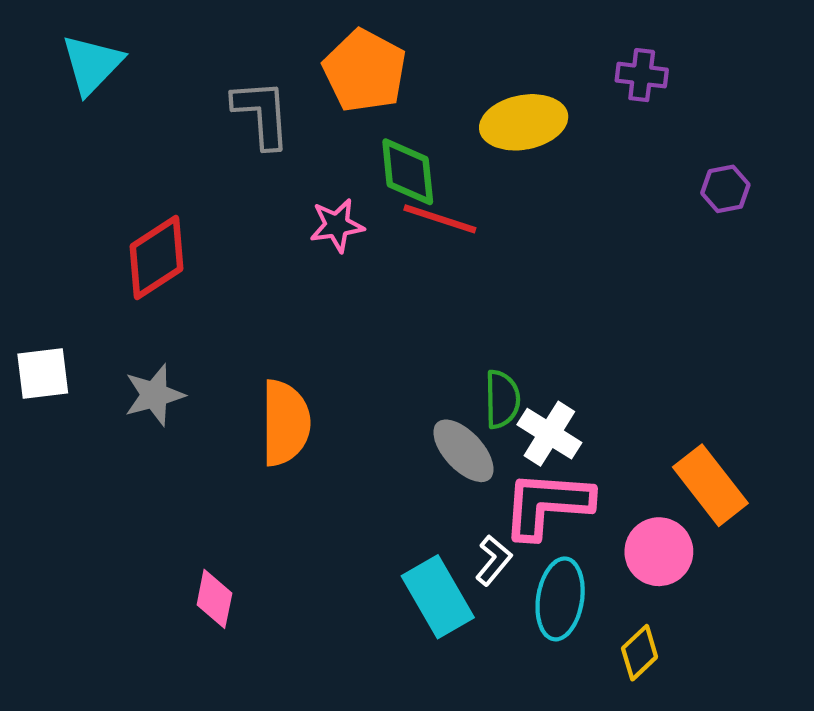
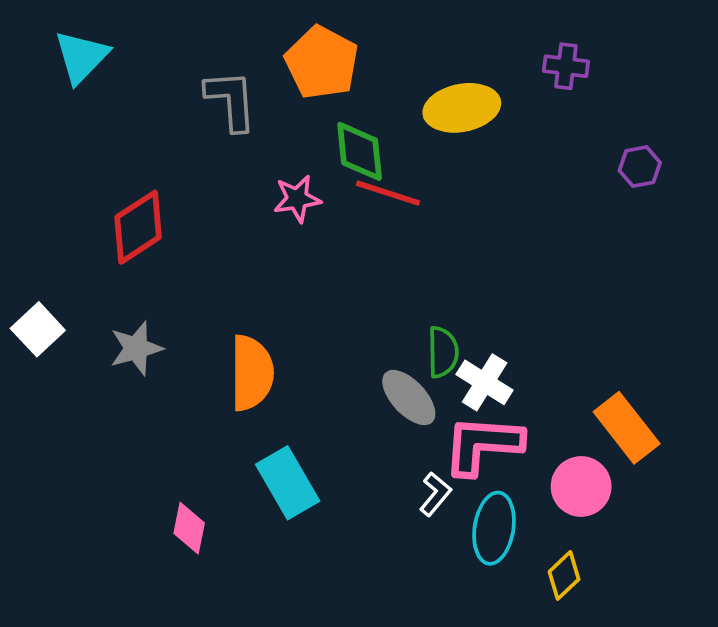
white square: (43, 373) -> (38, 329), turned -36
cyan rectangle: (438, 597) -> (288, 483), moved

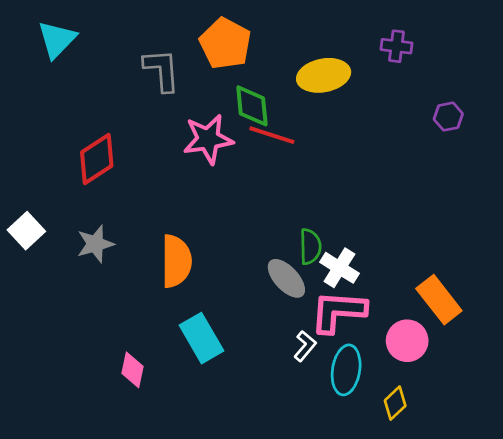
pink star: (297, 199) -> (208, 139), size x1.5

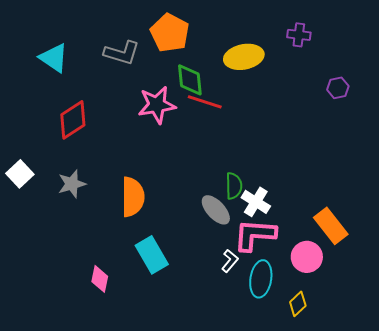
cyan triangle: (57, 40) -> (54, 58), moved, turned -40
gray L-shape: (162, 70) -> (122, 53), turned 111

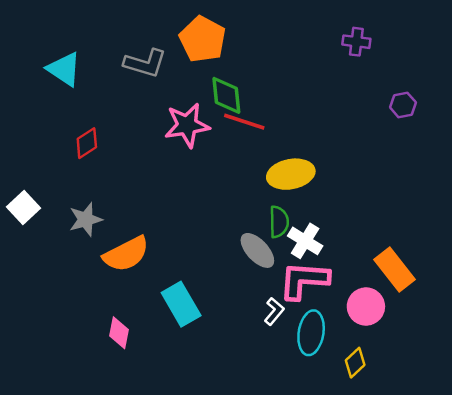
yellow ellipse: (244, 57) -> (291, 174), moved
red diamond: (73, 120) -> (87, 143), size x0.7
orange semicircle: (133, 197) -> (126, 254), moved, turned 63

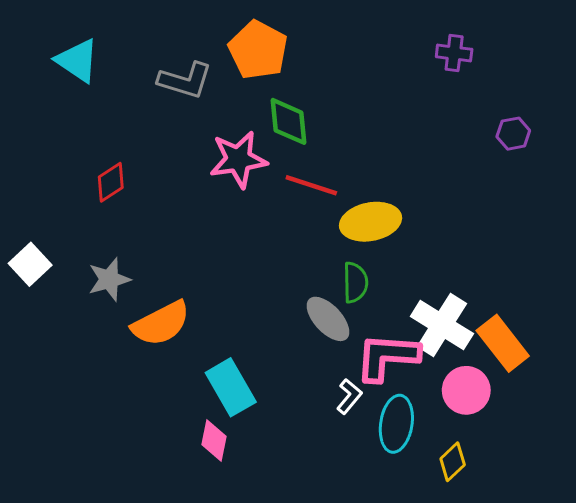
cyan triangle: (64, 69) -> (77, 61), moved
red line: (244, 122) -> (311, 185), moved
white cross: (305, 241) -> (442, 325), moved, size x1.4
pink diamond: (119, 333) -> (214, 440), moved

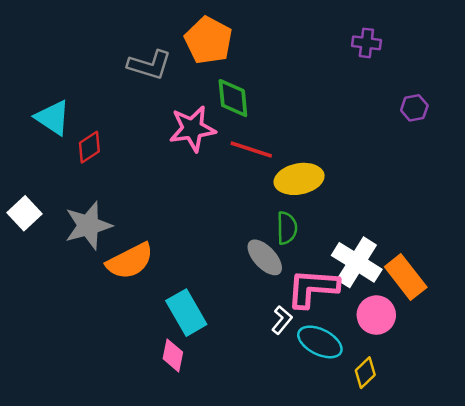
cyan triangle: (77, 61) -> (53, 118), moved
gray star: (109, 279) -> (88, 226), size x1.4
cyan ellipse: (396, 424) -> (320, 342), turned -72

